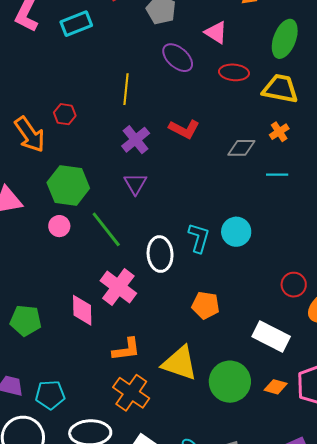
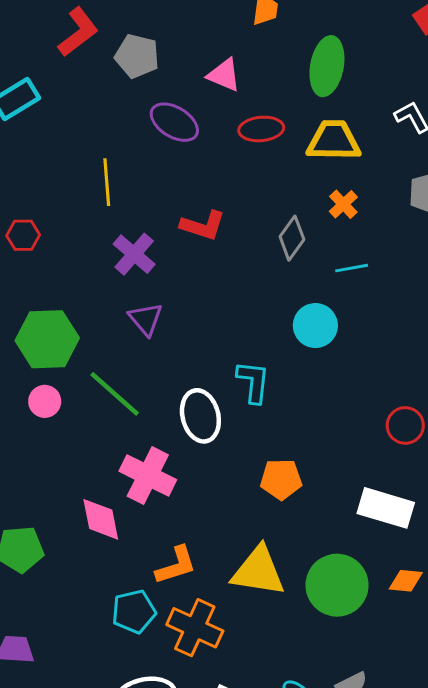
gray diamond: (241, 148) -> (292, 238), turned -44
cyan circle: (236, 232) -> (315, 326), moved
cyan pentagon: (50, 395) -> (134, 612), moved

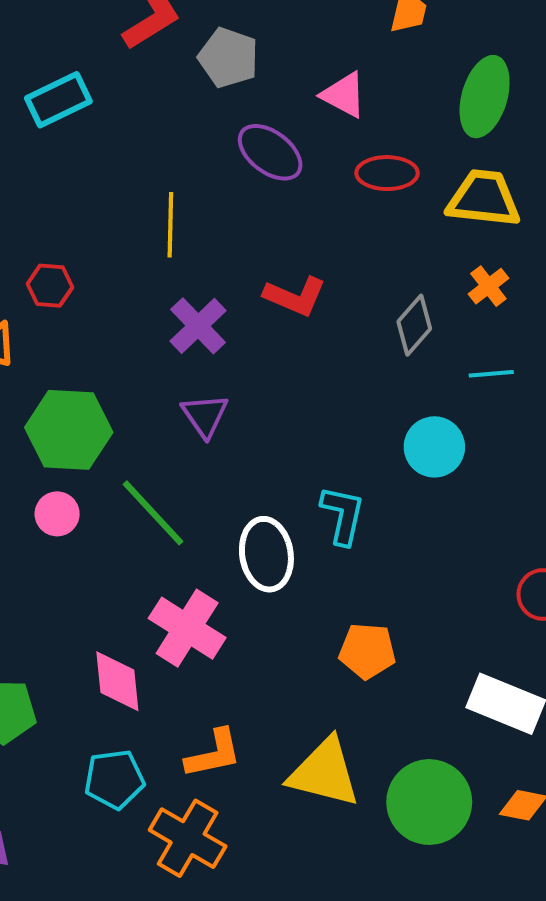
cyan pentagon: (134, 612) -> (114, 779), moved
orange cross: (195, 628) -> (188, 838), moved

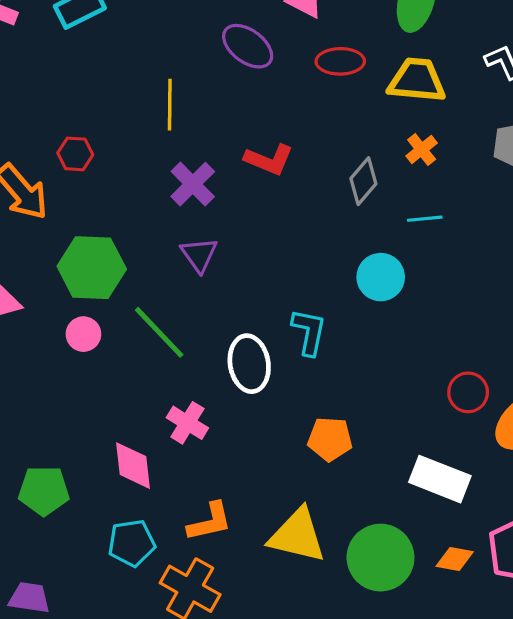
pink cross: (187, 628) -> (187, 423), size x0.7

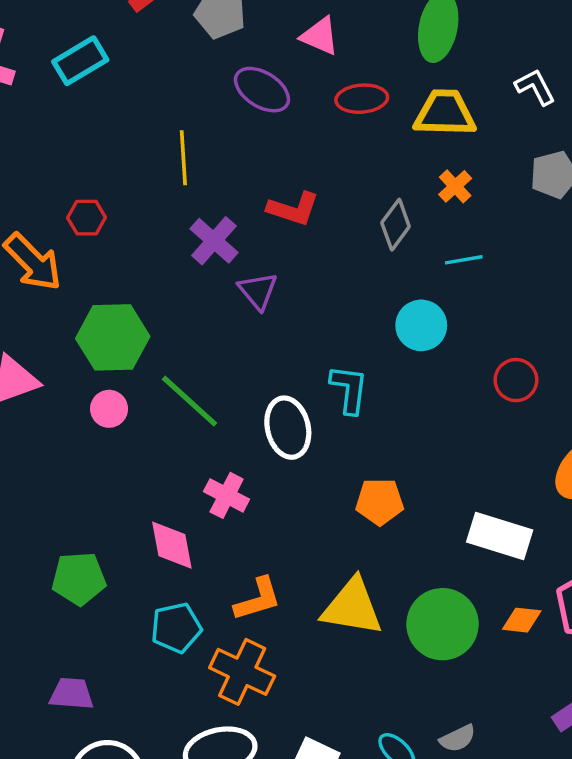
purple triangle: (199, 255) -> (258, 291), moved
red circle: (468, 392) -> (516, 380), moved

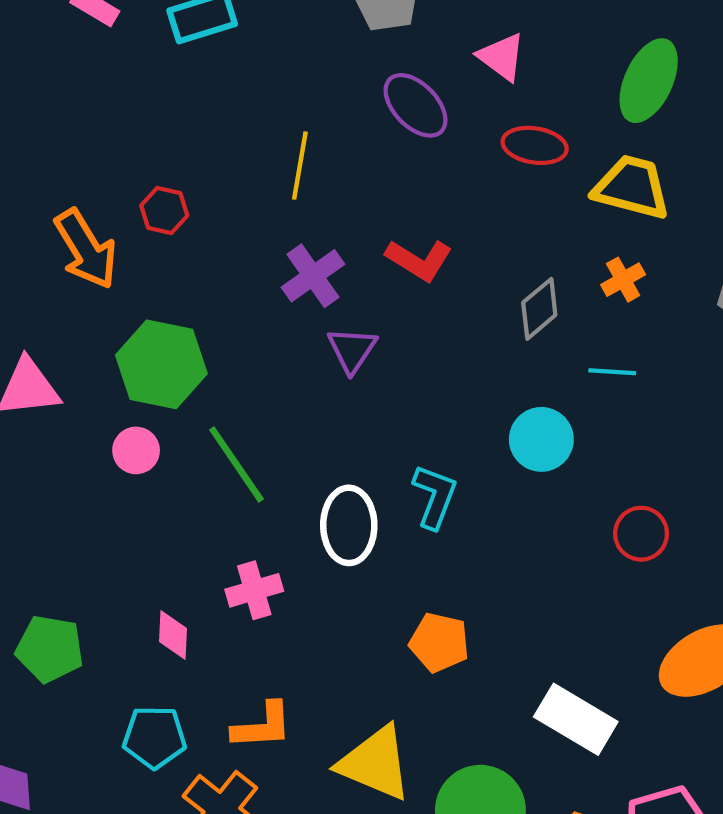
pink cross: (227, 495) -> (254, 590), turned 33
pink diamond: (172, 545) -> (173, 635), size x0.7

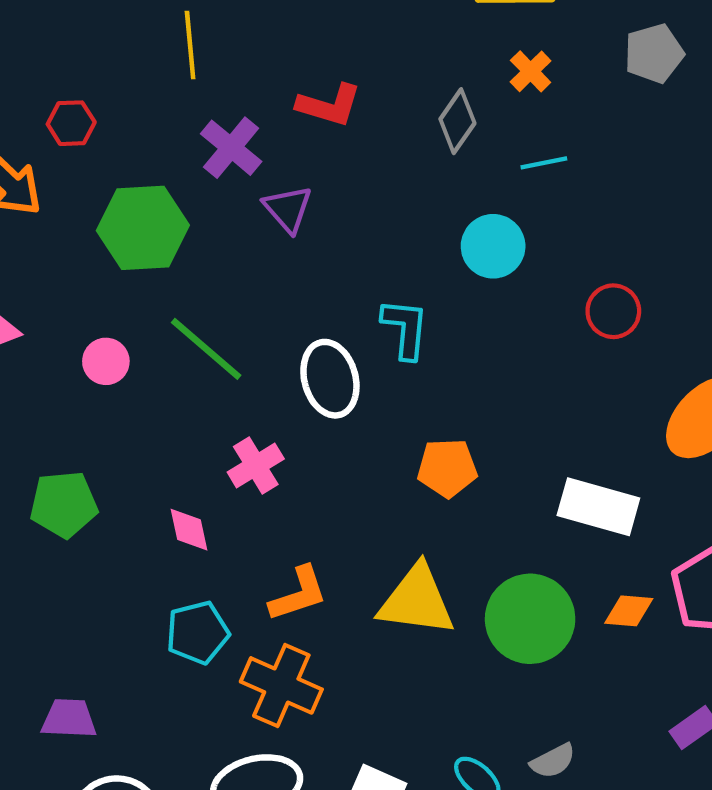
green hexagon: (161, 364) -> (143, 228), moved
green pentagon: (50, 649) -> (64, 504), moved

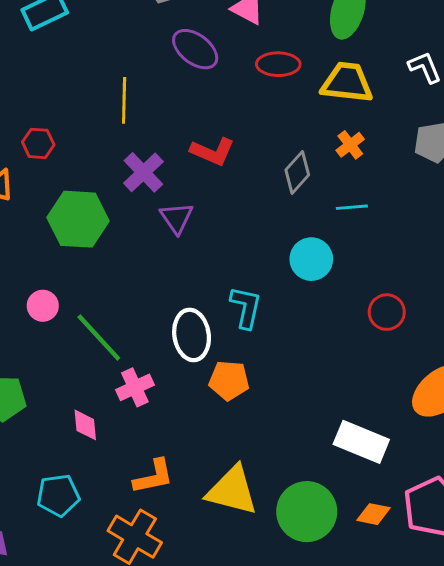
green line: (206, 349) -> (99, 338), moved
orange pentagon: (447, 468) -> (229, 380), moved
cyan pentagon: (198, 633) -> (58, 495), moved

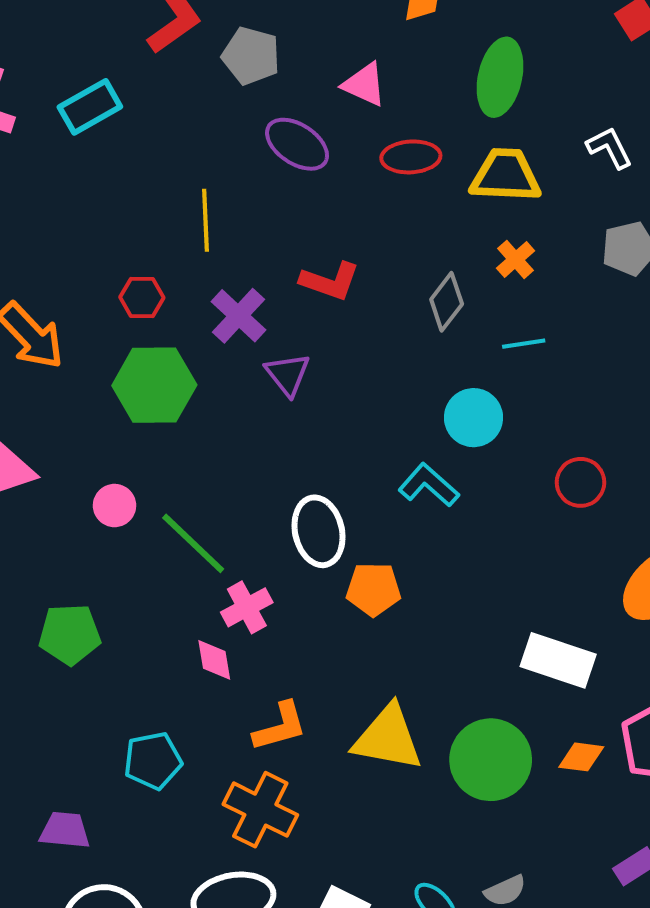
red hexagon: (38, 143) -> (142, 297), moved
cyan L-shape: (246, 307) -> (429, 485), moved, turned -57
pink diamond: (85, 425) -> (214, 660), moved

